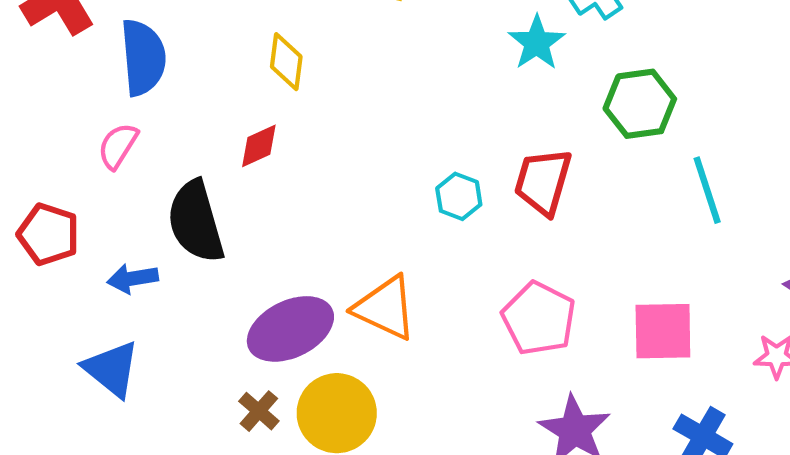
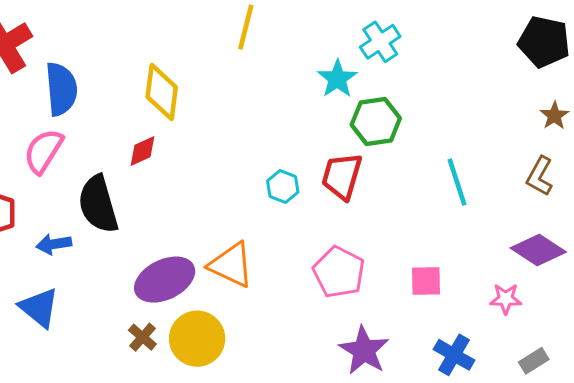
yellow diamond: (286, 62) -> (162, 92), size x1.4
green hexagon: (640, 104) -> (376, 122), moved
pink semicircle: (118, 146) -> (44, 151), size x1.4
pink square: (663, 331) -> (426, 281), size x0.7

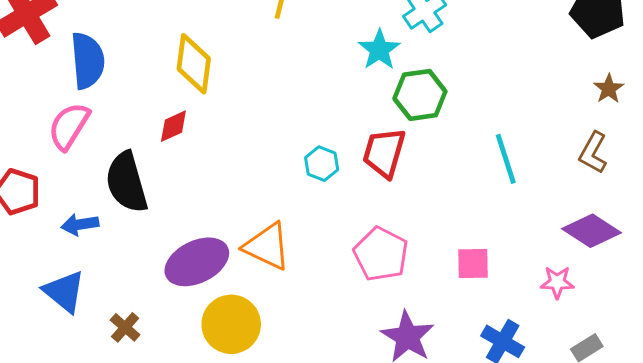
brown cross: (142, 337) -> (125, 327), moved

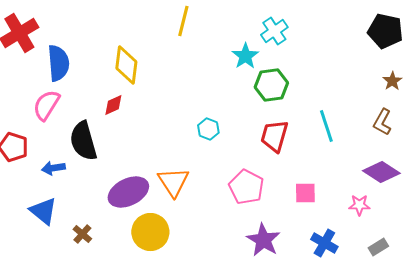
red trapezoid: (384, 153) -> (274, 136), moved
orange triangle: (267, 246) -> (173, 182), turned 32

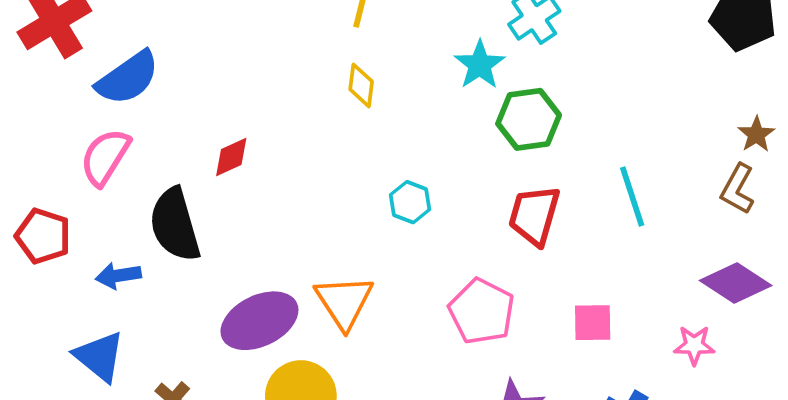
blue semicircle: (58, 63) -> (128, 78), turned 60
yellow diamond: (126, 65) -> (361, 85), moved, size x0.6
brown star: (392, 81) -> (756, 134), moved

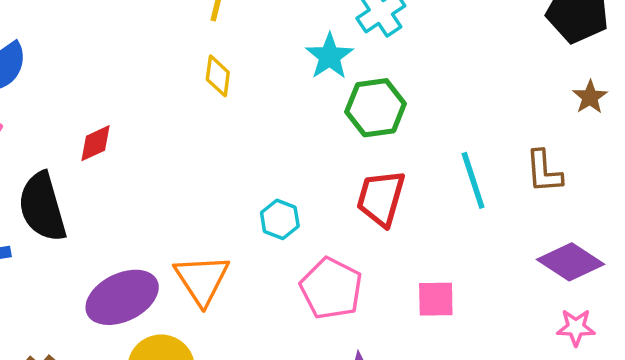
brown star: (756, 134) -> (590, 97), moved
brown L-shape: (738, 189) -> (544, 172), moved, turned -33
cyan hexagon: (410, 202) -> (280, 219), moved
pink star: (694, 345) -> (576, 327), moved

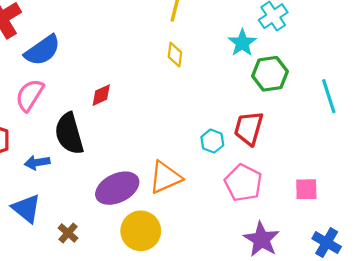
cyan line: (473, 180) -> (329, 96), moved
red trapezoid: (381, 198) -> (249, 128), moved
orange triangle: (202, 280) -> (165, 177), turned 39

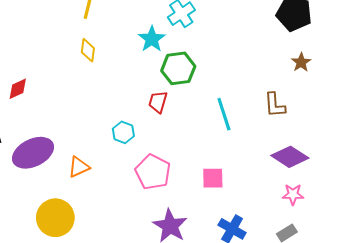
cyan line: (329, 96) -> (224, 114), moved
red trapezoid: (249, 128) -> (158, 102), moved, size x0.7
orange triangle: (165, 177) -> (79, 167), size x0.7
purple ellipse: (117, 188) -> (33, 153), moved

